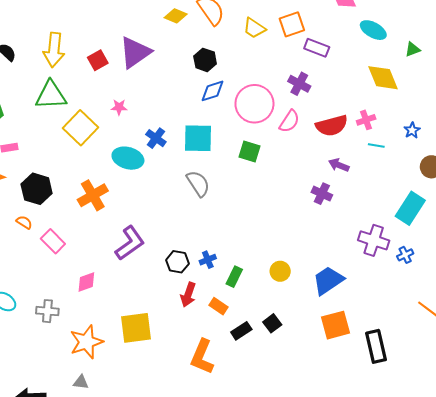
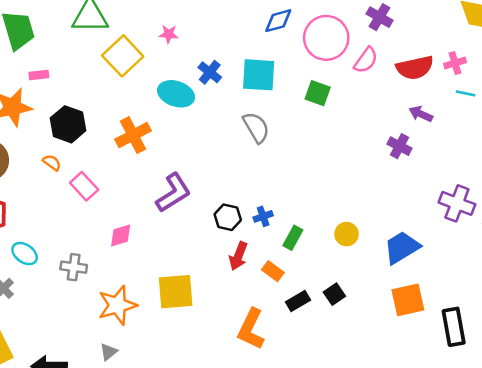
gray triangle: (81, 382) -> (109, 352), turned -49

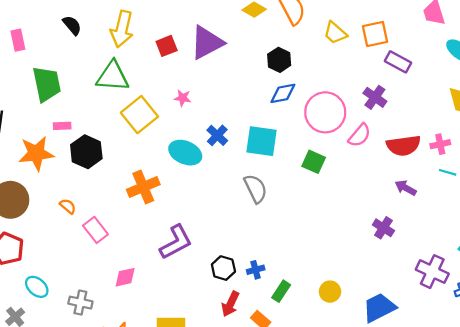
black hexagon: (68, 124) -> (86, 152), moved
purple cross: (399, 146) -> (383, 228), moved

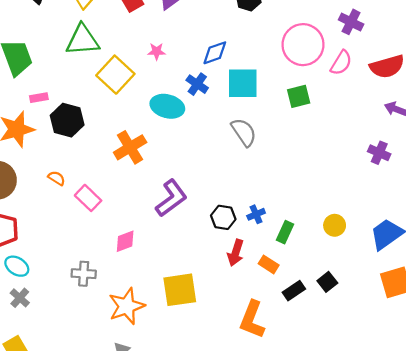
blue diamond: (283, 93) -> (215, 53), moved
green square: (314, 162) -> (299, 96), turned -30
cyan ellipse: (37, 287) -> (17, 266), moved

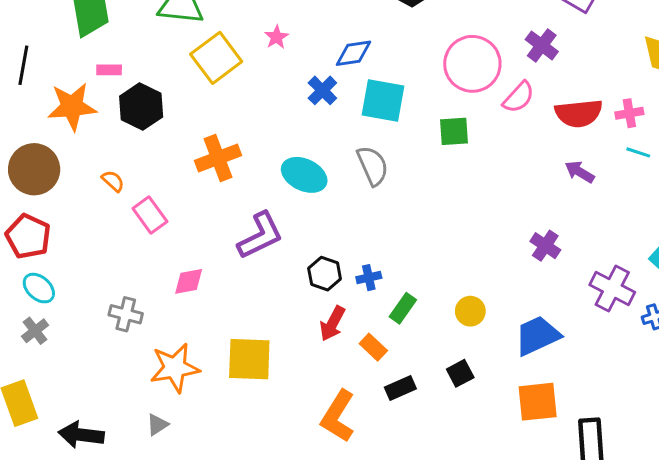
pink star: (157, 51) -> (276, 37), turned 30
cyan ellipse: (167, 106) -> (304, 175), moved
purple cross: (379, 153) -> (545, 246), moved
black square: (327, 282) -> (460, 373), moved

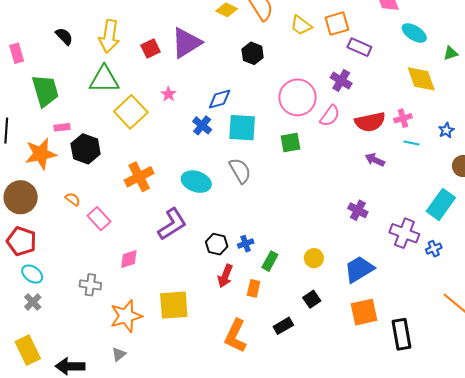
orange rectangle: (373, 347) -> (254, 288), turned 66
black rectangle: (400, 388) -> (283, 326), moved

